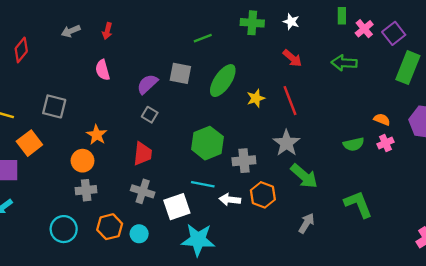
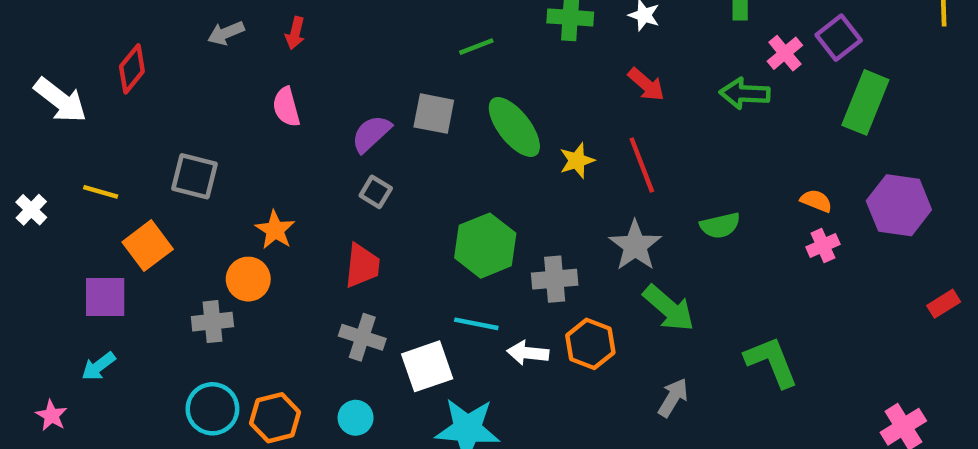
pink cross: (364, 29) -> (785, 53), moved
green ellipse: (223, 81) -> (514, 127), turned -72
green semicircle: (354, 144) -> (720, 225), moved
gray cross: (86, 190) -> (212, 322), moved
orange hexagon: (110, 227) -> (275, 418), moved

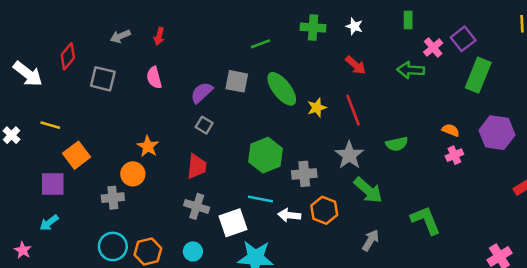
gray square: (195, 176) -> (103, 79), moved

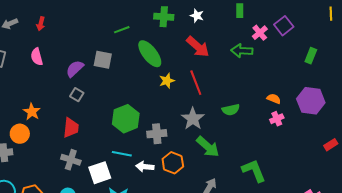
red arrow: (356, 65) -> (198, 47), size x1.4
green rectangle: (478, 75) -> (311, 56), moved, size x0.6
green ellipse: (282, 89) -> (150, 54), moved

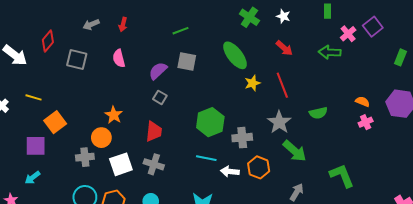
green cross: (164, 17) -> (249, 17), turned 30
green line: (122, 30) -> (181, 31), moved
red arrow: (198, 47) -> (284, 48), size x0.7
white square: (100, 173) -> (121, 164), moved

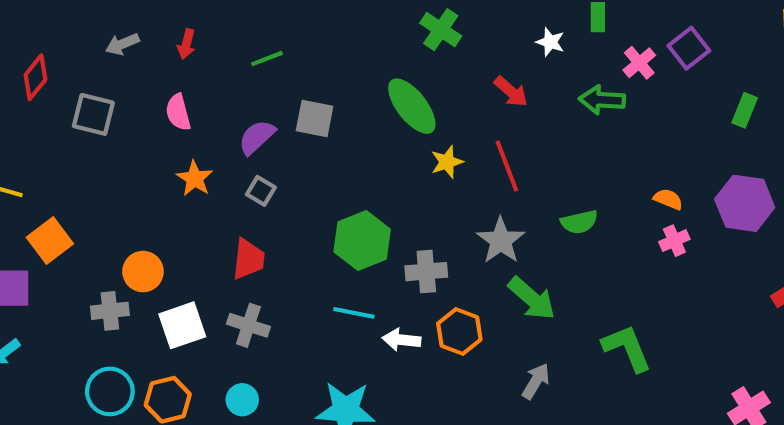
white star: (283, 16) -> (550, 42), moved
green line: (181, 31) -> (267, 59), moved
orange star: (114, 115) -> (195, 178), moved

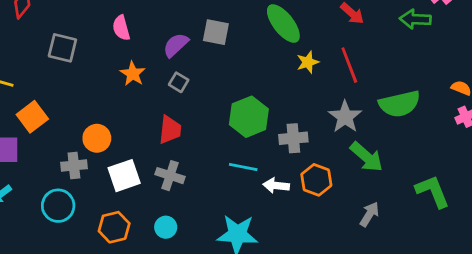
gray square: (93, 114) -> (62, 48), moved
green semicircle: (579, 222) -> (400, 104), size x1.6
cyan circle: (110, 391) -> (58, 206), moved

